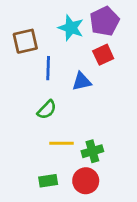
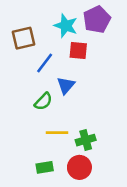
red square: (103, 55) -> (78, 51), moved, turned 30
blue line: (48, 68) -> (45, 63), turned 35
blue triangle: (82, 81) -> (66, 85), moved, turned -36

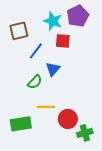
green cross: (86, 140) -> (85, 133), moved
green rectangle: (45, 167) -> (21, 124), moved, size x1.5
red circle: (79, 167) -> (68, 119), moved

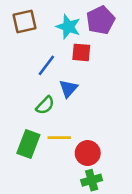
brown square: (19, 31) -> (25, 21), moved
green rectangle: (21, 124) -> (28, 144), moved, turned -60
green cross: (85, 133) -> (92, 180), moved

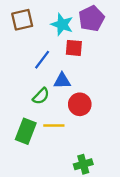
blue triangle: (68, 89) -> (62, 81), turned 48
red circle: (88, 153) -> (80, 104), moved

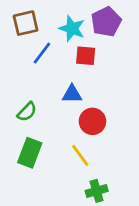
blue line: (42, 60) -> (42, 53), moved
green semicircle: (41, 96) -> (27, 112), moved
yellow line: (54, 125) -> (80, 155), moved, turned 54

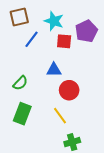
purple pentagon: (106, 22) -> (86, 31), moved

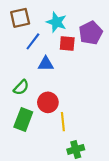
blue triangle: (54, 70) -> (46, 64), moved
red circle: (69, 90) -> (48, 102), moved
yellow line: (60, 116) -> (63, 122), turned 30

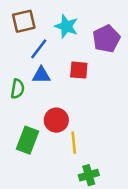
red square: (67, 44) -> (79, 70), moved
blue triangle: (46, 64) -> (41, 75), moved
green semicircle: (21, 87) -> (17, 89), moved, turned -35

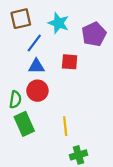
green semicircle: (17, 89) -> (15, 100), moved
red circle: (56, 120) -> (37, 91), moved
green rectangle: (27, 140) -> (24, 124), turned -45

